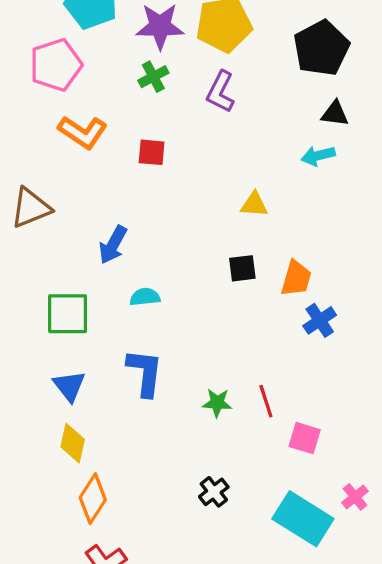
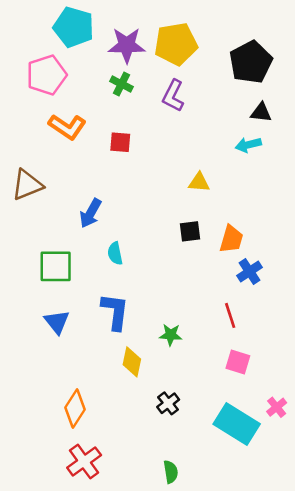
green cross: (153, 77) -> (122, 84), turned -35
cyan semicircle: (145, 297) -> (115, 253), turned -95
red line: (266, 401) -> (230, 315), moved
yellow diamond: (73, 443) -> (132, 362), moved

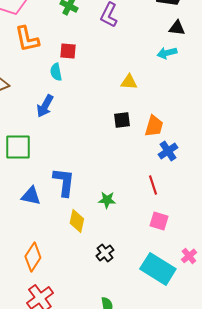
orange L-shape: (67, 127) -> (27, 39), turned 44
cyan semicircle: (115, 253) -> (56, 72), moved
blue triangle: (57, 322) -> (31, 196), moved, turned -40

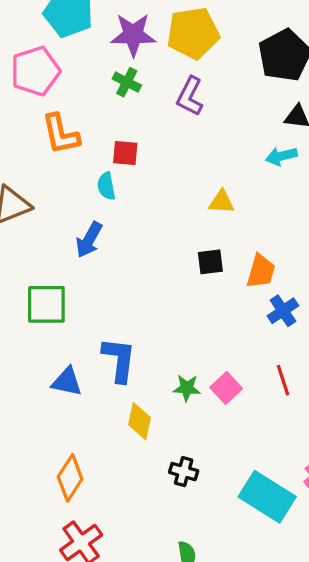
red line: (153, 185) -> (283, 380), moved
pink square: (159, 221) -> (226, 388), moved, turned 30
black cross: (105, 253) -> (184, 472), turned -36

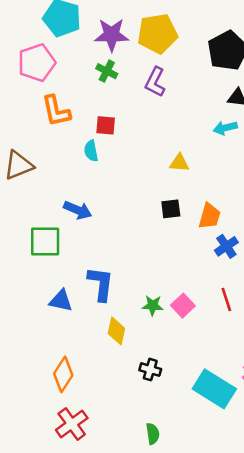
blue arrow: (89, 240) -> (78, 210), moved, turned -96

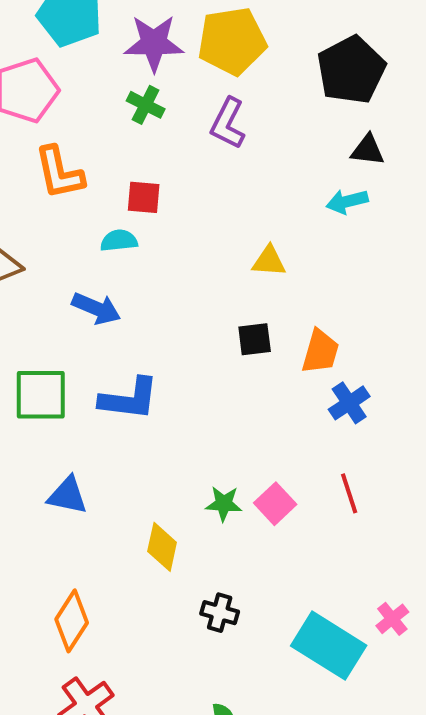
cyan semicircle: (91, 151) -> (119, 241), turned 95
blue arrow: (78, 210) -> (96, 308), moved
blue L-shape: (101, 284) -> (129, 399), moved, turned 90

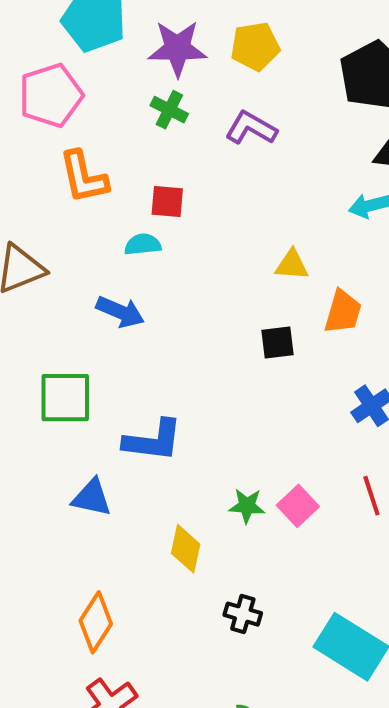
yellow pentagon: (232, 41) -> (255, 46), size x0.7
purple L-shape: (228, 123) -> (251, 128), turned 93
orange trapezoid: (320, 352) -> (343, 312), moved
blue L-shape: (129, 399) -> (153, 440), moved

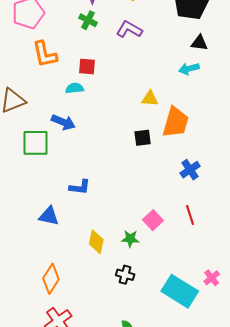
orange trapezoid: (343, 312) -> (176, 122), size x1.4
green square: (65, 398) -> (35, 143), moved
blue L-shape: (153, 440) -> (80, 187), size x0.7
green star: (247, 506) -> (130, 239), moved

